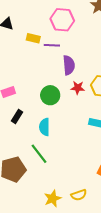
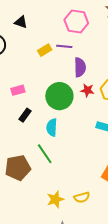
yellow rectangle: (33, 38) -> (45, 50), moved, turned -48
green circle: (50, 95) -> (59, 96), size x1.4

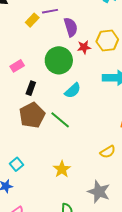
cyan semicircle: (52, 127) -> (73, 91), moved, turned -120
brown pentagon: (18, 168) -> (32, 115), moved
yellow star: (55, 199) -> (62, 169), moved

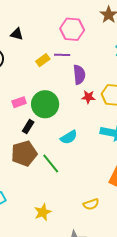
green circle: (59, 60) -> (45, 104), moved

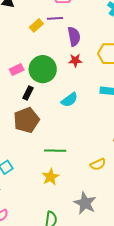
red star: (88, 97) -> (75, 60), moved
green line: (51, 164) -> (55, 151), moved, turned -45

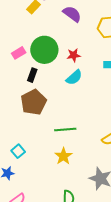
purple semicircle: (74, 36) -> (72, 14), turned -36
red star: (75, 60) -> (74, 55), moved

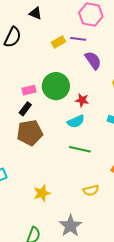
pink rectangle: (19, 53) -> (29, 90), moved
black rectangle: (32, 75) -> (25, 109), moved
green line: (65, 129) -> (80, 149), moved

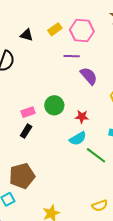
yellow rectangle: (58, 42) -> (55, 29), moved
green circle: (56, 86) -> (54, 105), size x0.7
brown pentagon: (30, 133) -> (22, 176), moved
green line: (80, 149) -> (96, 155), moved, turned 30

